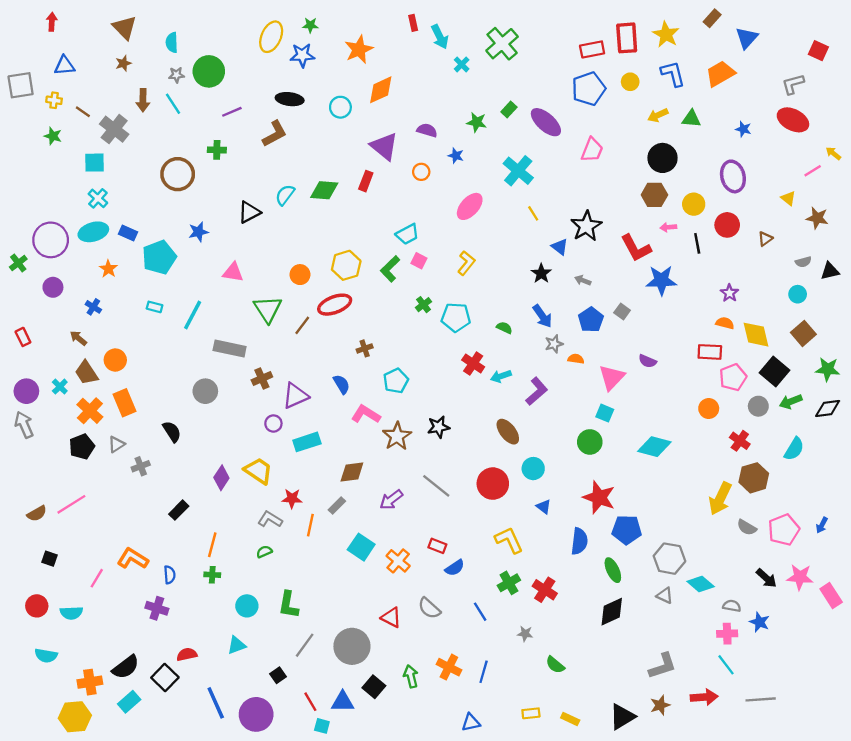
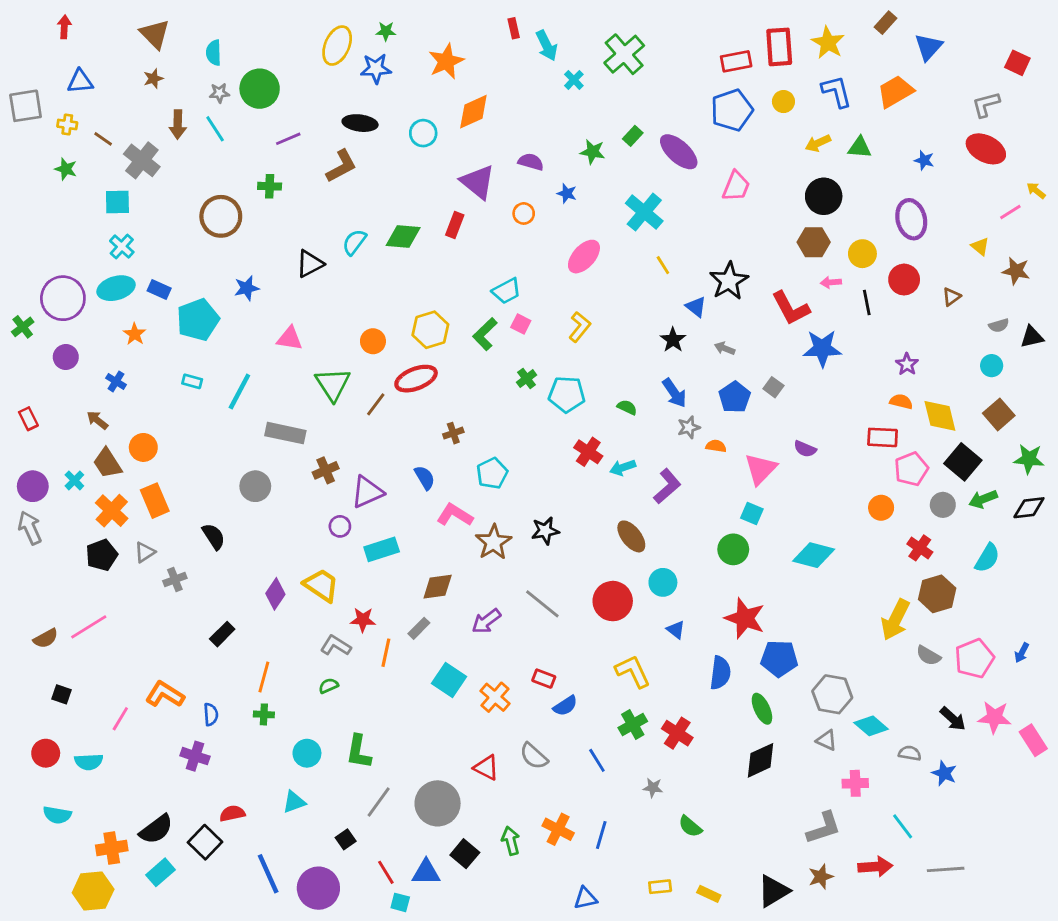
pink cross: (727, 634) -> (855, 783), moved

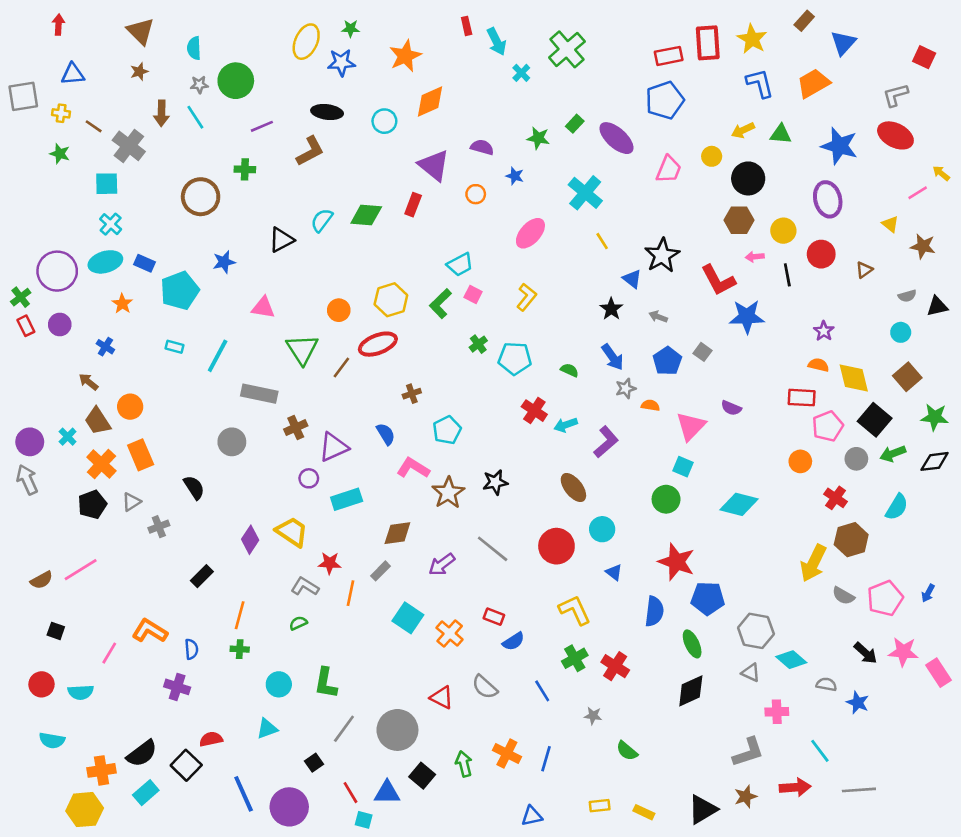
yellow circle: (783, 102) -> (712, 156), moved
blue star: (924, 160) -> (839, 146), size x2.0
red rectangle: (28, 419) -> (26, 326), moved

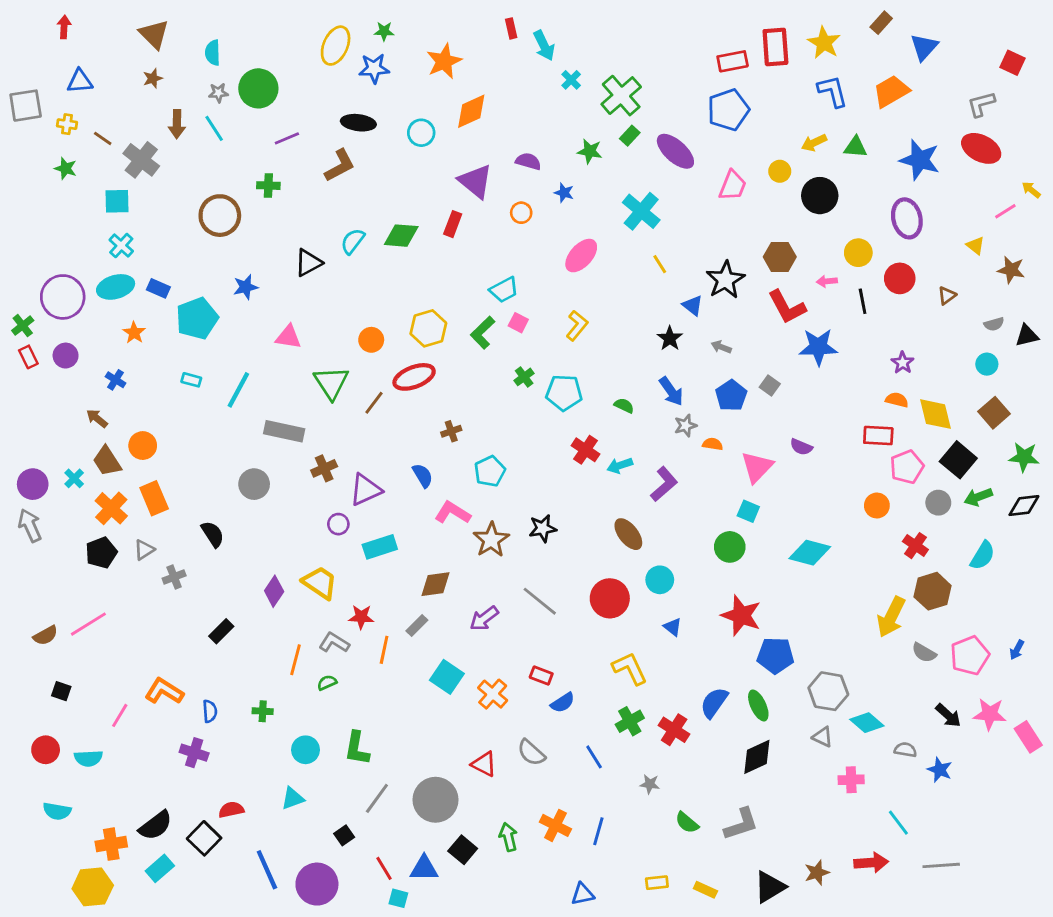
green cross: (567, 49) -> (621, 96), moved
brown hexagon: (739, 220) -> (780, 257), moved
blue semicircle: (654, 611) -> (714, 703), moved, turned -152
orange line: (240, 615) -> (296, 660), moved
gray L-shape: (748, 752) -> (741, 824), moved

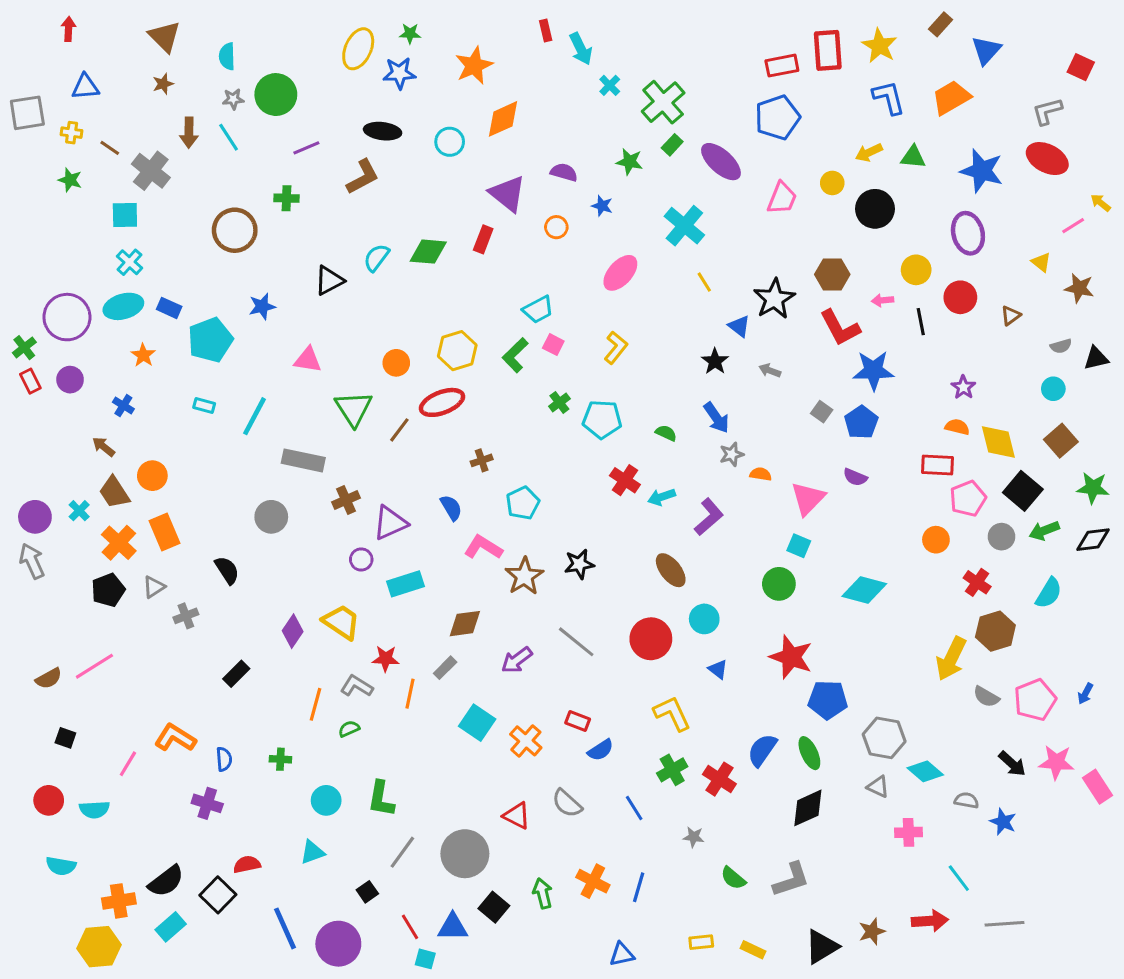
blue pentagon: (731, 396) -> (861, 422), moved

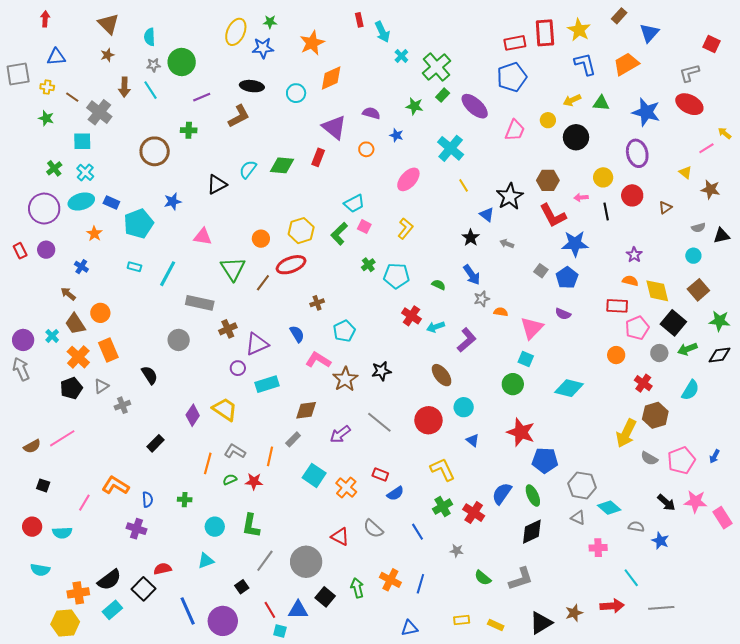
green cross: (24, 348) -> (54, 168), moved
red star: (386, 659) -> (254, 481), moved

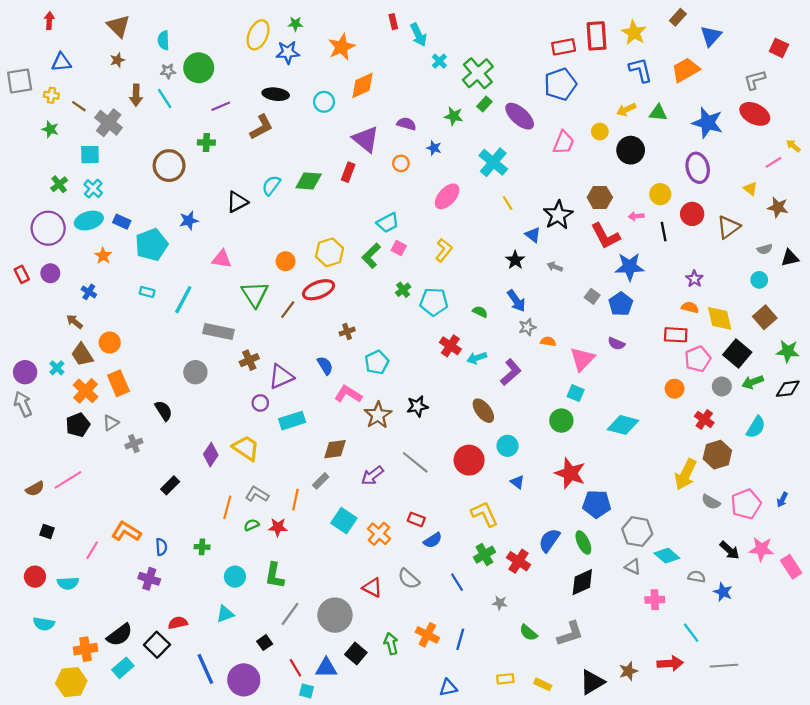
brown triangle: (665, 208) -> (728, 227), size x1.6

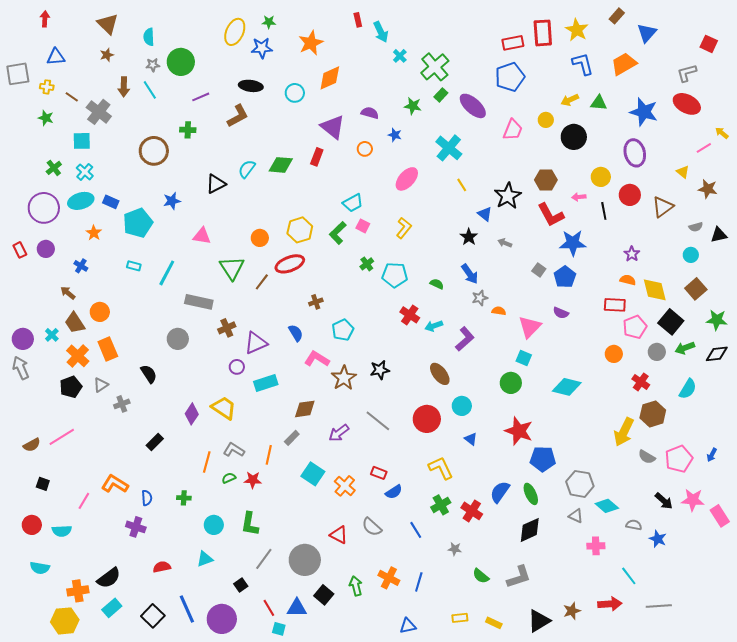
black square: (157, 645) -> (153, 616), moved

